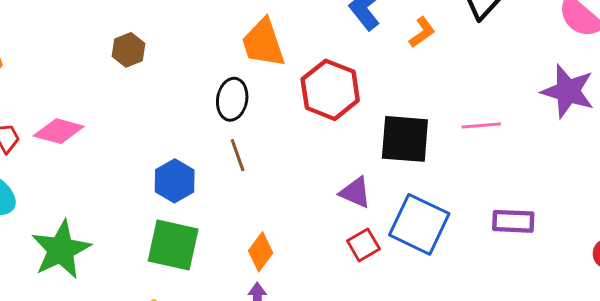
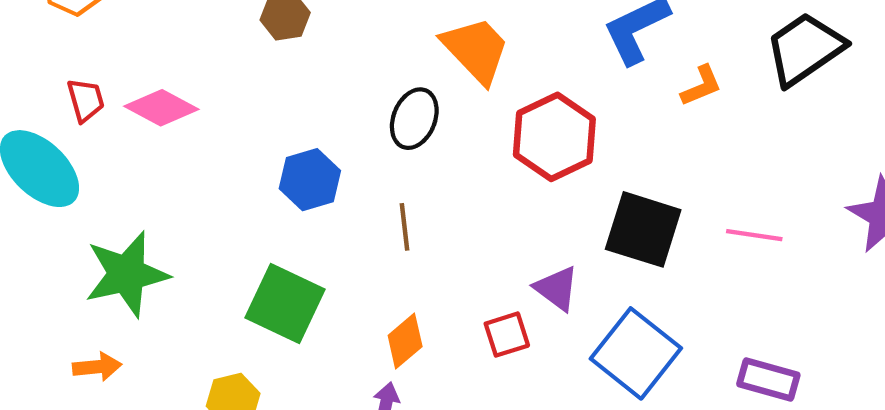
orange trapezoid: (263, 43) -> (476, 50), turned 142
brown line: (238, 155) -> (405, 227), moved
blue hexagon: (175, 181) -> (310, 180), moved
red square: (363, 245) -> (507, 335), moved

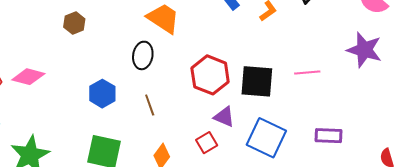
red hexagon: (554, 137) -> (210, 75), moved

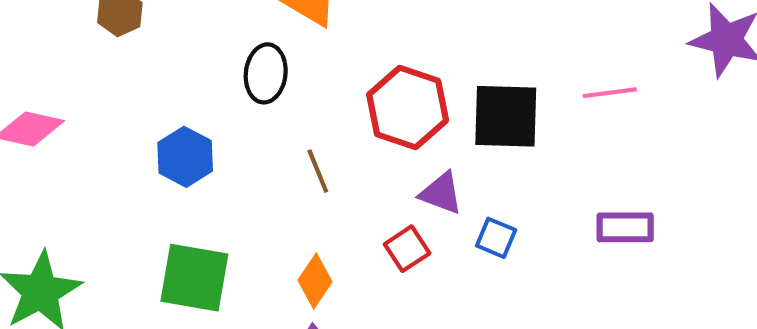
brown line: (150, 105) -> (318, 171), moved
purple rectangle: (329, 136) -> (625, 227), moved
blue square: (266, 138) -> (496, 238), moved, size x0.5

